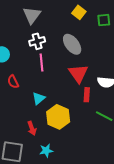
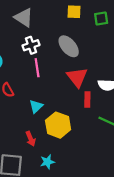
yellow square: (79, 12) -> (74, 12), turned -32
gray triangle: (32, 15) -> (24, 18), turned -30

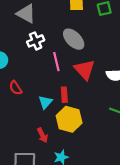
pink line: (37, 68) -> (56, 62), moved
red rectangle: (87, 99) -> (64, 95), moved

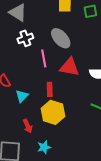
red triangle: (85, 70) -> (70, 67), turned -40
cyan triangle: (45, 102) -> (22, 96), moved

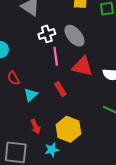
white cross: (25, 38) -> (47, 34), moved
red rectangle: (50, 89) -> (60, 89), turned -32
yellow hexagon: (53, 112) -> (68, 129), moved

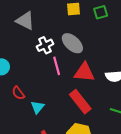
red rectangle: (60, 89) -> (80, 102), moved, size x1.6

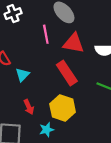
white cross: (45, 45) -> (13, 14), moved

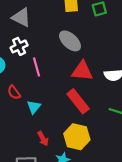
pink line: (46, 34) -> (36, 67), moved

